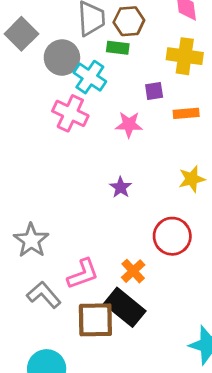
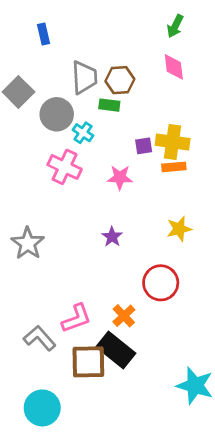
yellow cross: (185, 56) -> (173, 142), moved
cyan cross: (90, 77) -> (83, 133), size x0.7
gray star: (31, 240) -> (28, 243), moved

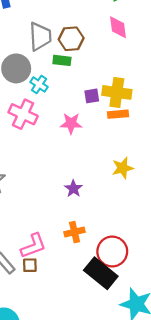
purple star: (112, 237) -> (73, 189), moved
red circle: (161, 283) -> (112, 251), moved
orange cross: (124, 316) -> (75, 232), moved, turned 30
black rectangle: (116, 350) -> (101, 273), moved
brown square: (88, 362) -> (30, 265), moved, size x0.5

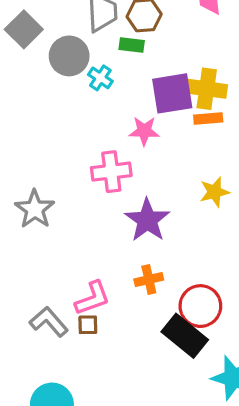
purple square: (92, 96) -> (172, 93), size x2.0
pink cross: (23, 114) -> (111, 172), moved, turned -32
purple star: (73, 189) -> (147, 220), size x1.8

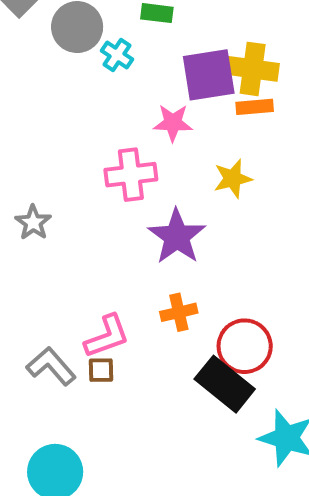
yellow star: (214, 192) -> (233, 179), moved
gray star: (35, 209) -> (33, 223), size x0.7

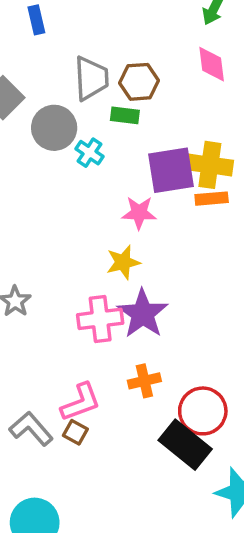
pink cross: (131, 175) -> (100, 319), moved
yellow star: (233, 179) -> (123, 262), moved
brown square: (101, 370) -> (75, 432), turned 30

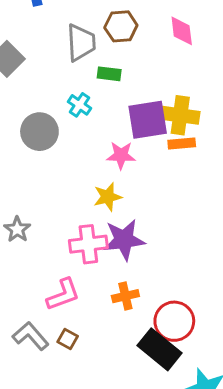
brown hexagon: (139, 82) -> (121, 26), moved
gray circle: (54, 128) -> (39, 132), moved
purple star: (143, 314) -> (124, 240), turned 30
pink L-shape: (81, 402) -> (63, 295), moved

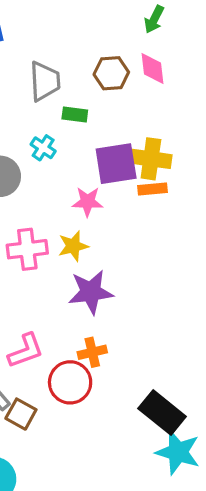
brown hexagon: (121, 26) -> (111, 73), moved
pink cross: (88, 244) -> (27, 249), moved
red circle: (174, 321) -> (70, 382), moved
brown square: (68, 339) -> (21, 414), moved, size x1.4
black rectangle: (159, 349) -> (162, 413), moved

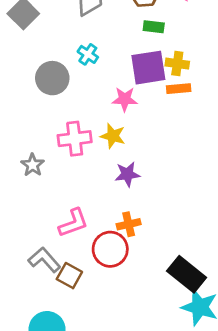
green rectangle: (75, 114) -> (154, 27), moved
yellow cross: (151, 159) -> (177, 64), size x0.7
yellow star: (73, 246) -> (113, 136), turned 30
purple star: (91, 292) -> (127, 174), size x0.7

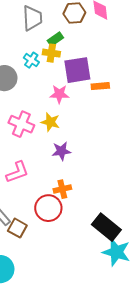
green rectangle: (154, 27) -> (55, 39), moved, turned -42
yellow cross: (177, 64) -> (51, 53), moved
pink cross: (75, 139) -> (21, 124), turned 30
pink L-shape: (73, 223) -> (17, 172), moved

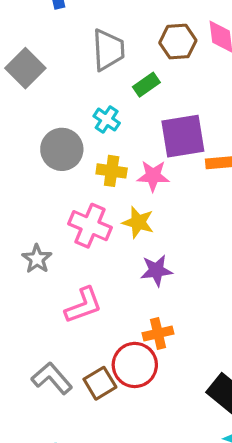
yellow cross: (51, 53) -> (112, 171), moved
brown square: (17, 228) -> (100, 383), moved, turned 30

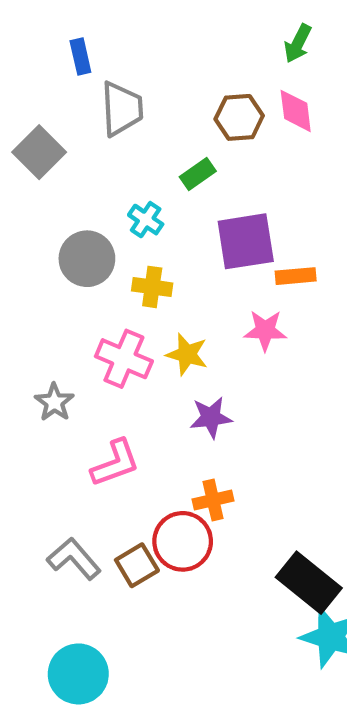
gray trapezoid: (108, 50) -> (122, 109), moved
pink star: (153, 176) -> (265, 330), moved

